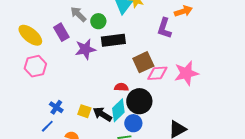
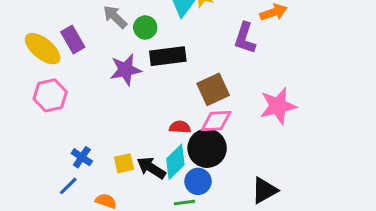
purple rectangle: (61, 32) -> (73, 40), moved
pink diamond: (157, 73) -> (216, 121), moved
yellow square: (84, 111) -> (124, 163), turned -32

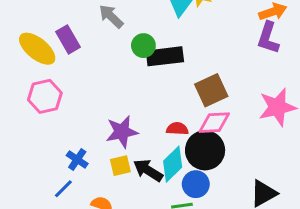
green circle: (145, 27) -> (143, 46), moved
purple L-shape: (245, 38) -> (268, 38), moved
purple star: (126, 70) -> (122, 132), moved

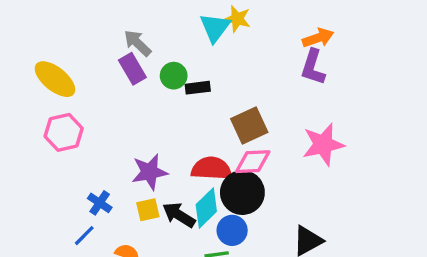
purple rectangle: (68, 39) -> (132, 69), moved
black rectangle: (165, 56) -> (198, 88), size x0.6
red semicircle: (177, 129) -> (211, 168), size x1.6

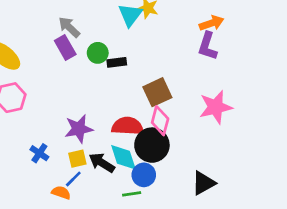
pink diamond: (253, 162) -> (160, 121), turned -72
cyan diamond: (206, 208) -> (123, 157), turned -64
blue line: (84, 236) -> (73, 179), moved

